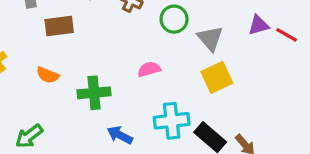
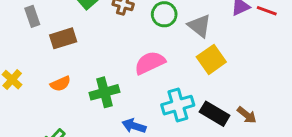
pink semicircle: (149, 69) -> (150, 63), size x1.5
orange semicircle: (48, 75) -> (60, 84), turned -36

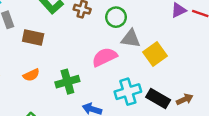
gray triangle: (199, 26) -> (131, 39), moved, turned -30
brown rectangle: (63, 38) -> (33, 38), turned 30
brown arrow: (247, 115) -> (185, 99), turned -63

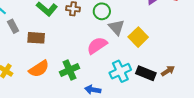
gray triangle: (131, 39) -> (116, 27), turned 48
orange semicircle: (31, 75) -> (39, 69), size x1.5

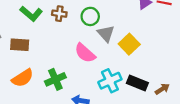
pink semicircle: (97, 45) -> (85, 53), turned -105
brown arrow: (168, 71) -> (162, 89), moved

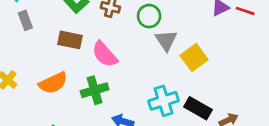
brown rectangle: (20, 45) -> (70, 40), moved
pink semicircle: (85, 53) -> (105, 54), moved

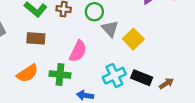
pink semicircle: (105, 54) -> (78, 51), moved, turned -105
green cross: (95, 90) -> (60, 75), turned 30

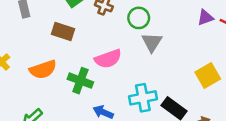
yellow square: (133, 39) -> (208, 75), moved
pink semicircle: (78, 51) -> (108, 59), turned 30

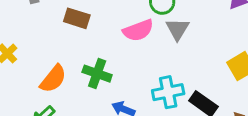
pink semicircle: (108, 59) -> (138, 30), moved
orange semicircle: (43, 69) -> (53, 79), moved, turned -32

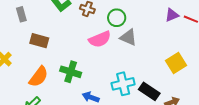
brown rectangle: (77, 18) -> (39, 41), moved
gray triangle: (177, 29) -> (128, 37), turned -36

